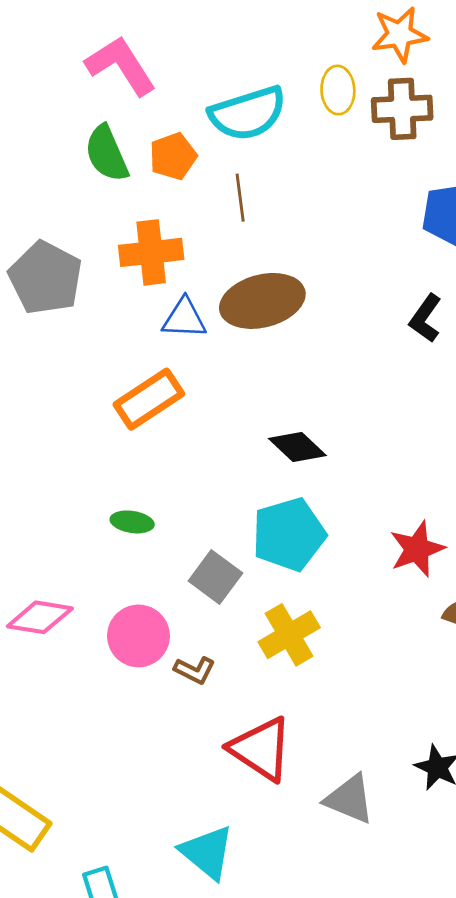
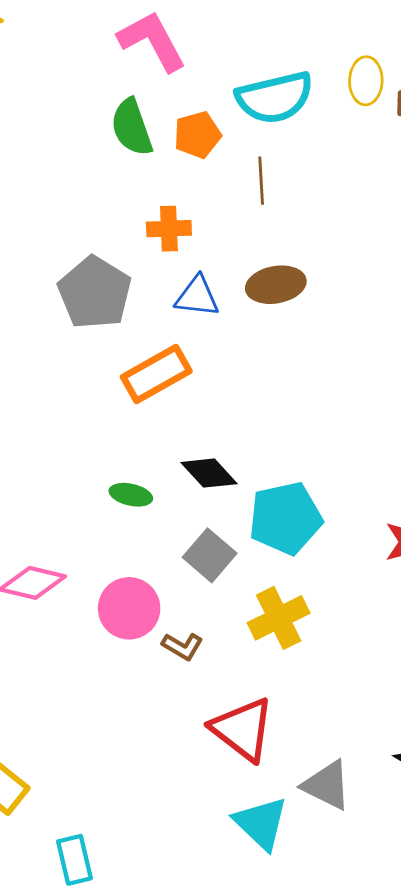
orange cross: (151, 252) -> (169, 229), size x0.7
gray pentagon: (45, 278) -> (95, 293), moved
brown ellipse: (262, 301) -> (276, 285), size x0.7
black diamond: (297, 447) -> (209, 473), moved
cyan triangle: (207, 852) -> (261, 823), moved

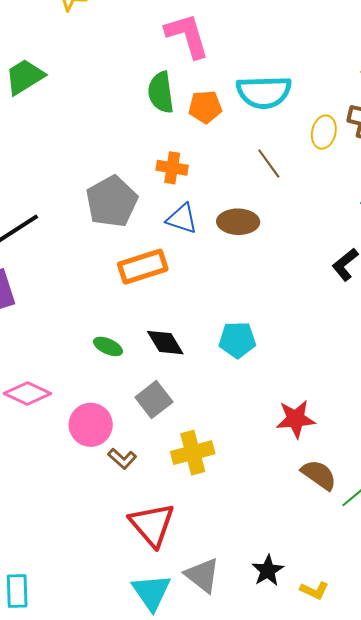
yellow ellipse: (366, 81) -> (324, 132), moved
brown line: (261, 181) -> (269, 164), moved, turned -44
cyan pentagon: (285, 518) -> (237, 340), moved, size x0.7

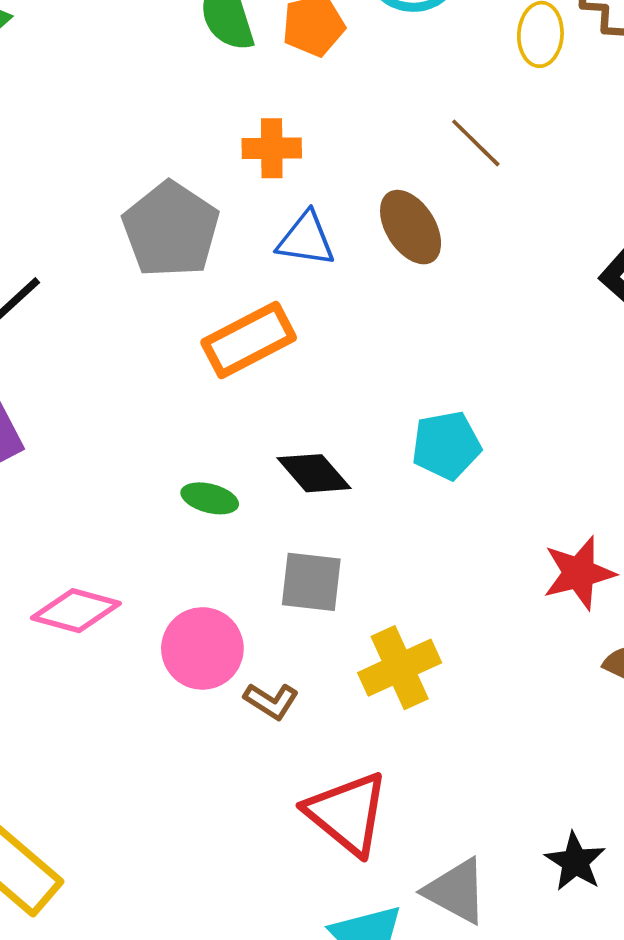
brown line: (269, 164) -> (476, 143), moved
brown ellipse: (238, 222) -> (411, 227), turned 66
gray square: (154, 400) -> (311, 582), turned -36

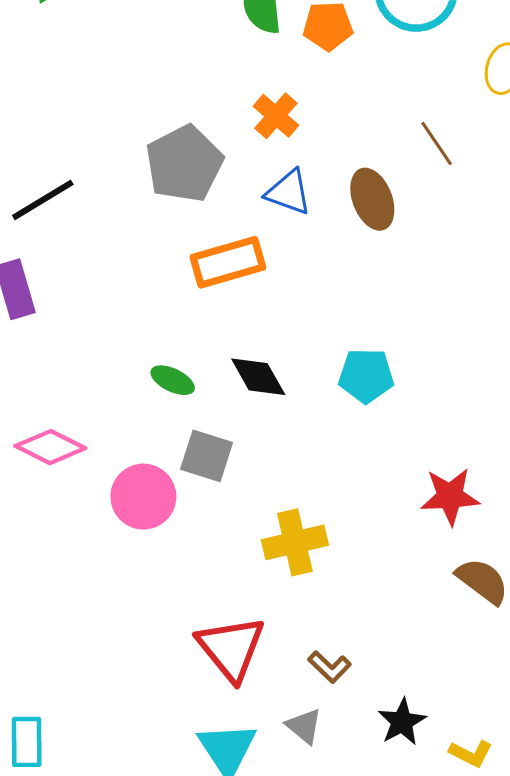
orange cross: (272, 148) -> (276, 116), turned 30
gray square: (311, 582) -> (207, 456), moved
brown L-shape: (271, 701) -> (329, 667), moved
gray triangle: (456, 891) -> (304, 726), size x0.7

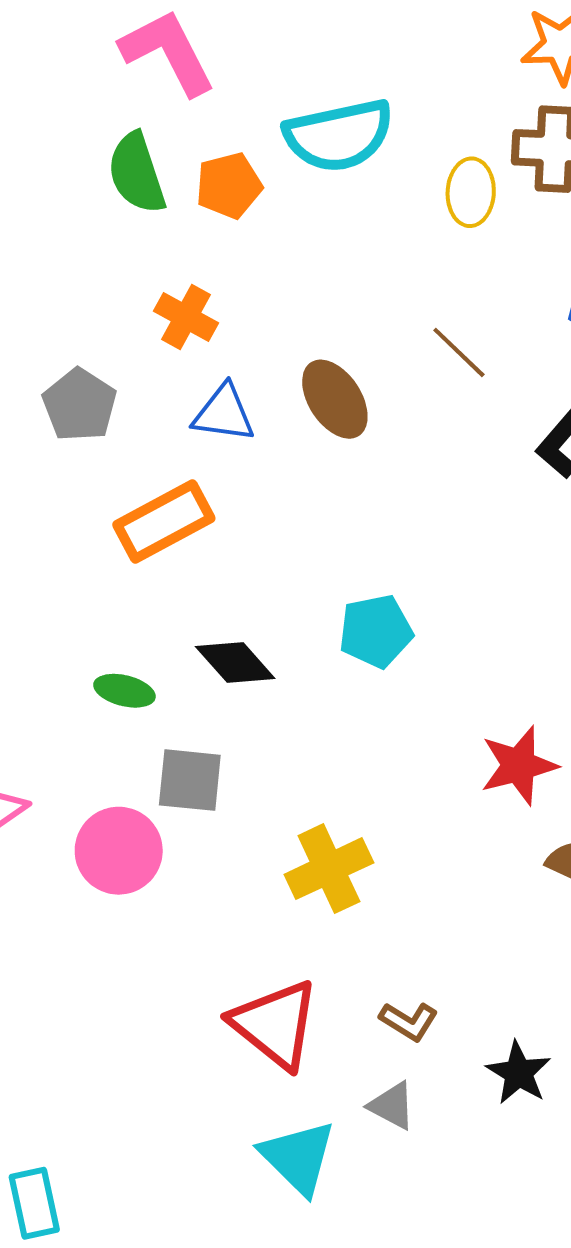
brown line: (437, 144) -> (459, 352), moved
gray pentagon: (184, 164) -> (80, 405), size x0.7

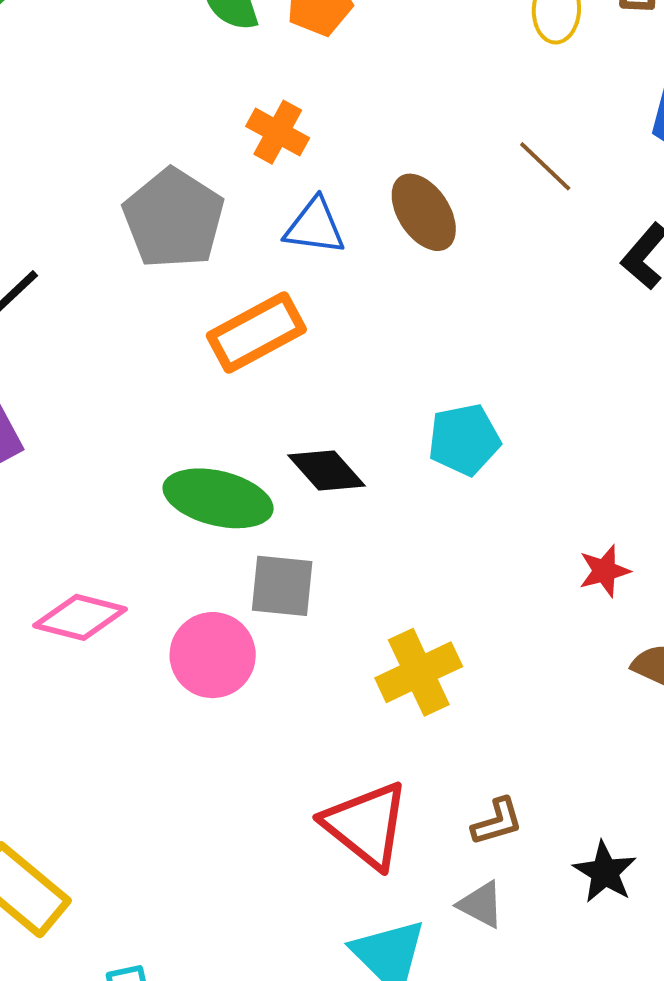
gray pentagon: (80, 405) -> (174, 218), size x1.4
green ellipse: (124, 691) -> (218, 498), size x1.8
red star: (519, 765) -> (604, 571), size x0.7
brown L-shape: (409, 1021) -> (497, 822), turned -48

